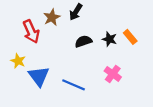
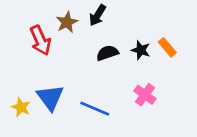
yellow star: (18, 61) -> (21, 107), moved

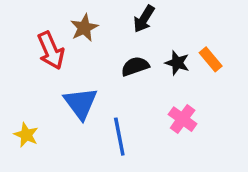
black arrow: (98, 15) -> (144, 19), moved
blue triangle: (50, 98) -> (81, 103), moved
blue line: (95, 109) -> (119, 137), turned 56

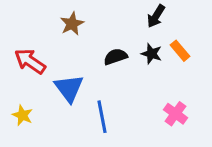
black arrow: (144, 19) -> (156, 16), moved
red arrow: (51, 51) -> (30, 61), moved, turned 148
pink cross: (183, 119) -> (175, 114), moved

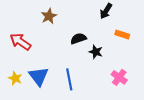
orange rectangle: (180, 51) -> (122, 35), turned -32
black star: (151, 54) -> (96, 52), moved
blue triangle: (69, 88) -> (39, 76), moved

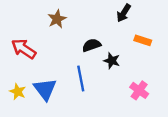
blue line: (69, 79) -> (81, 79), moved

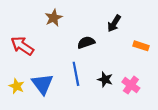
black arrow: (124, 13) -> (114, 23), moved
orange rectangle: (143, 40) -> (141, 46), moved
black star: (112, 61) -> (105, 79), moved

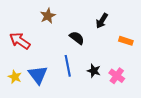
black semicircle: (86, 42) -> (77, 38), turned 56

